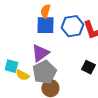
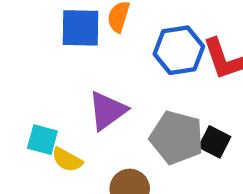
blue square: (45, 25) -> (80, 28), moved
gray pentagon: (44, 72) -> (177, 137), moved, turned -30

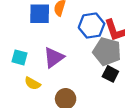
gray pentagon: (177, 137) -> (107, 52), moved
cyan square: (42, 140) -> (20, 57), moved

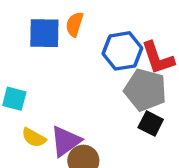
purple triangle: (54, 57) -> (66, 141), moved

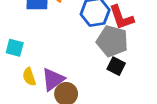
yellow semicircle: (34, 138) -> (29, 77), turned 42

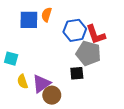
black square: (116, 66) -> (77, 73), moved, turned -32

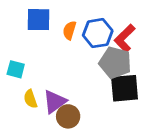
orange semicircle: (47, 15) -> (69, 30), moved
red L-shape: (96, 34) -> (125, 38), turned 65
black square: (77, 73) -> (125, 88), moved, size x1.6

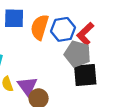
orange semicircle: (69, 30) -> (40, 27), size x1.6
purple triangle: (55, 102) -> (27, 86), turned -30

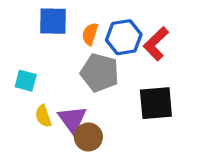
orange semicircle: (40, 27) -> (90, 34), size x0.6
gray pentagon: (77, 54) -> (100, 73), moved

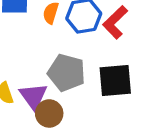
gray pentagon: (100, 73) -> (66, 73), moved

